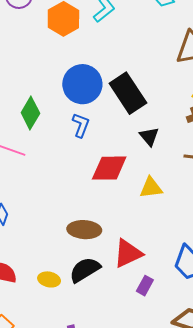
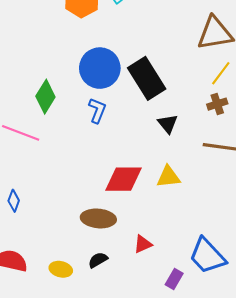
red diamond: (109, 168) -> (124, 179), moved
red triangle: (128, 253) -> (143, 244), size x0.6
black semicircle: (85, 270) -> (98, 260), size x0.6
purple rectangle: (145, 286) -> (174, 279), moved

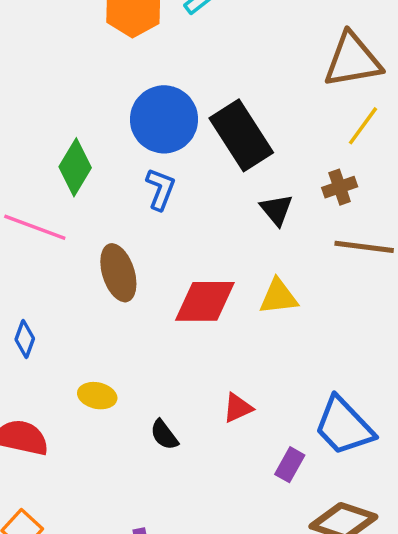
brown cross: (217, 104) -> (340, 187), moved
brown ellipse: (98, 218) -> (118, 273), moved, turned 68
black semicircle: (98, 260) -> (164, 435), turned -96
yellow ellipse: (61, 269) -> (97, 396), moved

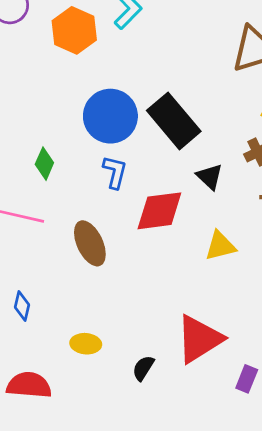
green diamond: (75, 167) -> (44, 164), size x0.7
red diamond: (205, 301) -> (159, 211), moved
red triangle: (238, 408) -> (199, 339), size x2.0
black semicircle: (164, 435) -> (143, 368), turned 76

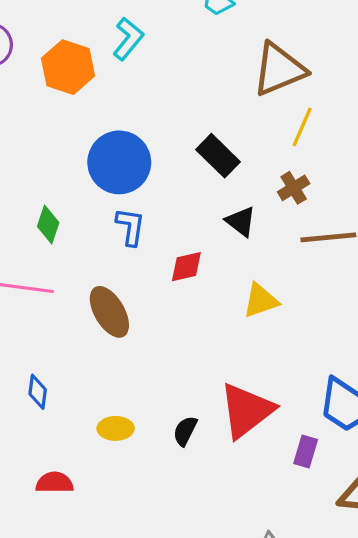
black rectangle: (174, 121) -> (218, 156), moved, size x0.7
red diamond: (159, 211) -> (186, 267), size x0.6
black semicircle: (143, 368) -> (185, 431), moved
red semicircle: (29, 385) -> (54, 483), size x0.7

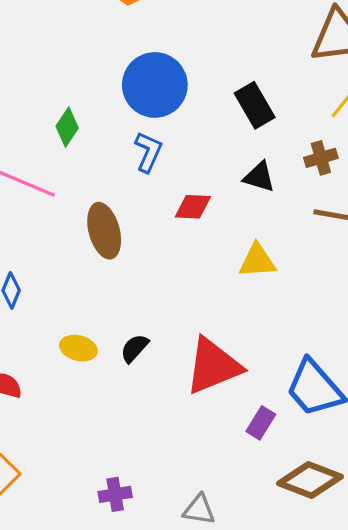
black triangle: (241, 221) -> (259, 177), turned -36
black semicircle: (185, 431) -> (134, 348), moved

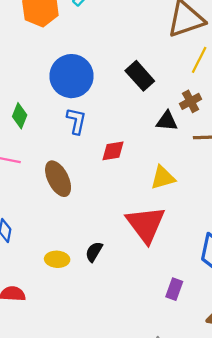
black triangle: (259, 177) -> (167, 121), moved
red triangle: (213, 366) -> (146, 224), moved, turned -33
purple rectangle: (261, 423) -> (174, 289), moved

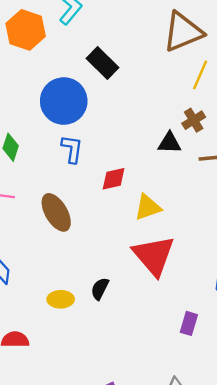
black rectangle: (140, 76) -> (102, 63), moved
yellow triangle: (163, 178) -> (148, 207), moved

